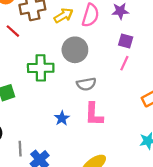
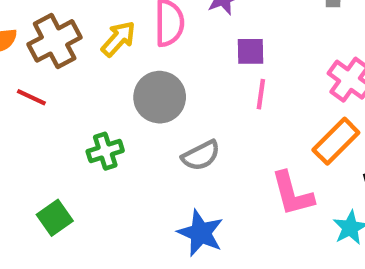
green cross: (41, 68) -> (105, 151), size x0.7
pink L-shape: (94, 114) -> (292, 194), moved
blue star: (62, 118) -> (201, 233), moved, size x1.5

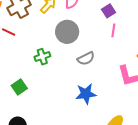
purple square: (251, 51) -> (109, 11), turned -32
blue star: (201, 233) -> (86, 94), turned -30

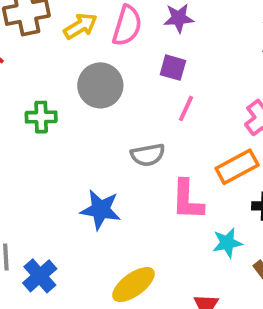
purple square: (109, 11) -> (173, 68), moved, turned 32
gray semicircle: (86, 58) -> (148, 155), moved

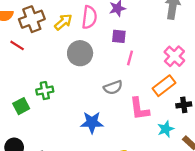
green cross: (41, 117) -> (45, 91), moved

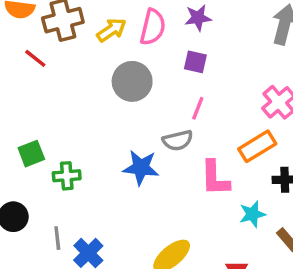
pink line: (130, 58) -> (198, 108), moved
green cross: (45, 91) -> (67, 176), moved
blue star: (92, 122) -> (141, 168), moved

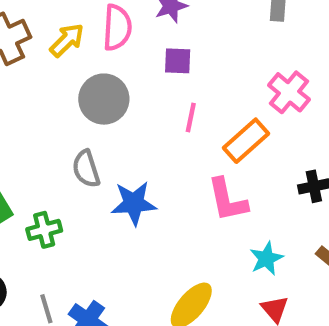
gray semicircle: (178, 140) -> (86, 169), moved, turned 96
orange rectangle: (257, 146) -> (246, 141), moved
cyan star: (252, 214) -> (266, 259), moved

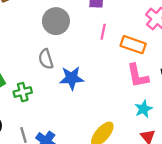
orange rectangle: (246, 141) -> (133, 45), turned 60
pink L-shape: (227, 200) -> (138, 76), moved

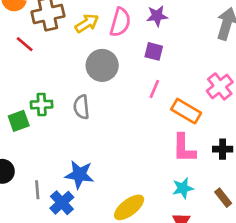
blue star: (72, 78) -> (79, 175), moved
green cross: (23, 92) -> (42, 105), moved

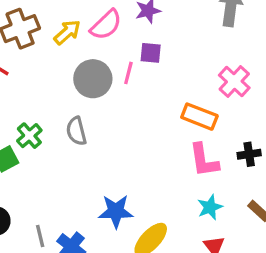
pink semicircle: (120, 22) -> (106, 25), turned 40
pink line: (154, 89) -> (128, 73), moved
green cross: (42, 105) -> (29, 136), turned -30
blue star: (79, 175) -> (116, 211), moved

